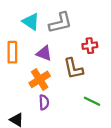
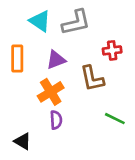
purple triangle: (44, 53) -> (56, 60), turned -42

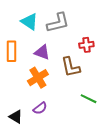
purple triangle: (56, 60) -> (42, 52), turned 42
purple semicircle: (56, 120) -> (40, 108), moved, turned 56

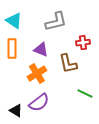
cyan triangle: (29, 22) -> (14, 21), moved
purple semicircle: (40, 108) -> (39, 103), size x1.5

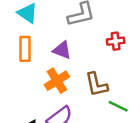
brown L-shape: (68, 64) -> (96, 85), moved

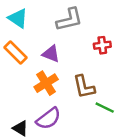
orange rectangle: (25, 49) -> (15, 53), turned -45

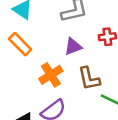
purple triangle: (51, 54) -> (73, 47), moved, turned -42

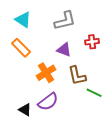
purple triangle: (73, 47) -> (64, 50), turned 42

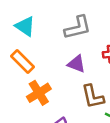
orange cross: (46, 73) -> (39, 93), moved

